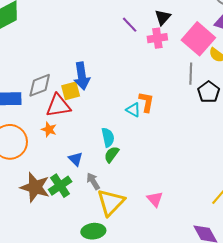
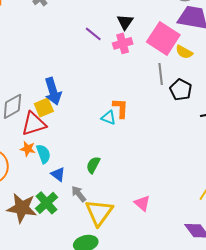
cyan semicircle: (108, 137) -> (43, 154), moved

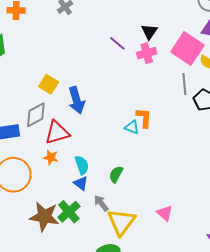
yellow square: (44, 107) -> (49, 84), moved, turned -36
cyan semicircle: (43, 154) -> (82, 165), moved

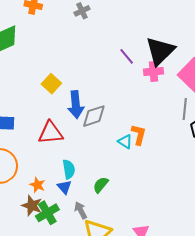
black triangle: (149, 32) -> (160, 51), size x1.8
gray diamond: (36, 115) -> (94, 116), moved
orange star: (51, 157) -> (37, 185), moved
brown star: (44, 217) -> (32, 206), moved, size x0.7

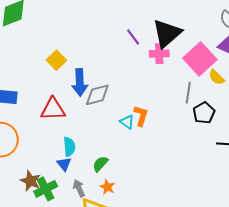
orange star: (37, 185) -> (107, 187), moved

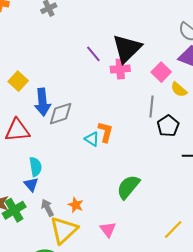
pink square: (200, 59) -> (161, 72), size x0.6
green semicircle: (100, 164) -> (128, 187), moved, size x1.5

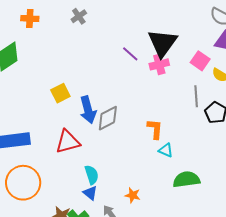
yellow square: (18, 81) -> (60, 93), turned 30
cyan triangle: (92, 139) -> (166, 150), moved
green semicircle: (128, 187) -> (186, 179), turned 52
orange star: (76, 205) -> (133, 195), moved

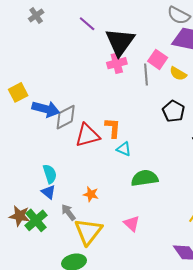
purple line: (130, 54) -> (87, 24), moved
gray line: (196, 96) -> (146, 75), moved
blue arrow: (88, 110) -> (46, 109), turned -60
red triangle: (68, 142) -> (87, 135), moved

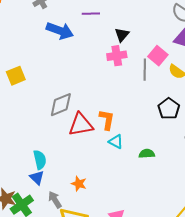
purple line: (87, 24) -> (91, 14), turned -48
black triangle: (120, 42) -> (122, 35), size x0.5
blue arrow: (46, 109) -> (60, 31), moved
green semicircle: (145, 178) -> (147, 154), moved, size x0.6

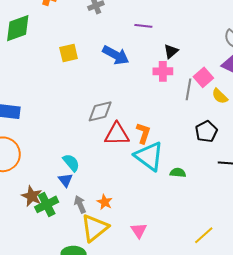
blue arrow: (60, 31) -> (116, 55), moved
yellow square: (16, 76) -> (69, 53), moved
cyan triangle: (116, 142) -> (149, 156), size x2.0
cyan semicircle: (40, 160) -> (71, 163), turned -36
orange star: (79, 184) -> (105, 202), moved

